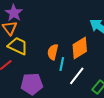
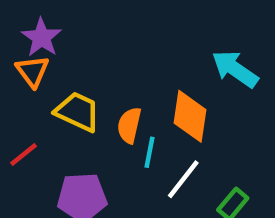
yellow trapezoid: (18, 46) -> (78, 112), moved
orange diamond: (80, 48) -> (190, 116), turned -50

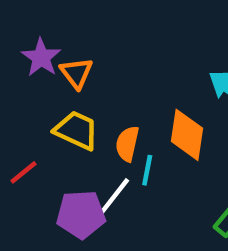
orange triangle: (32, 71) -> (76, 73), moved
white line: (183, 179) -> (114, 197), moved

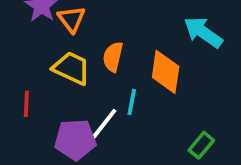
orange semicircle: (127, 144) -> (113, 57), moved
red line: (23, 172) -> (26, 104), turned -48

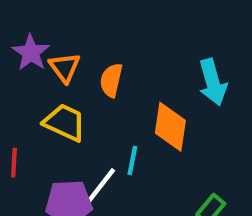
cyan arrow: (203, 32) -> (213, 82), turned -141
orange semicircle: (113, 57) -> (111, 80), moved

